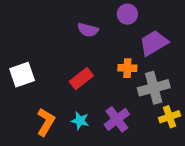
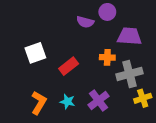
purple semicircle: (88, 30) -> (85, 22), moved
purple trapezoid: (154, 43) -> (129, 36), turned 35
white square: (22, 75) -> (35, 53), moved

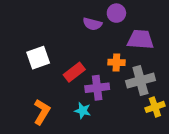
purple cross: (98, 100) -> (97, 88), moved, turned 30
cyan star: (67, 102) -> (83, 111), moved

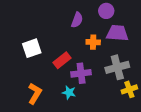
purple circle: (116, 13) -> (106, 11), moved
purple semicircle: (92, 24) -> (77, 20), turned -84
orange cross: (116, 62) -> (93, 42), moved

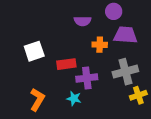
purple semicircle: (77, 20) -> (82, 21), turned 70
red rectangle: (62, 60) -> (66, 64), turned 30

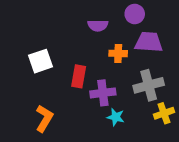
red rectangle: (66, 64) -> (79, 76), turned -72
cyan star: (74, 98) -> (116, 117), moved

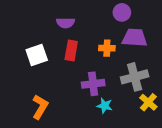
purple semicircle: (98, 25) -> (65, 23), moved
red rectangle: (79, 76) -> (71, 50), moved
yellow cross: (164, 113) -> (148, 102), turned -30

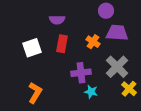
orange cross: (107, 48) -> (93, 42), turned 32
gray cross: (135, 77) -> (117, 67), turned -30

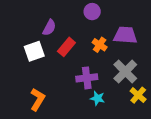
purple circle: (106, 11) -> (92, 12), moved
purple semicircle: (57, 20) -> (49, 28), moved, turned -63
red rectangle: (62, 44) -> (66, 47), turned 30

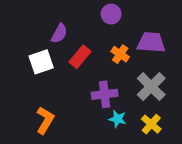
yellow cross: (138, 95) -> (151, 124), moved

